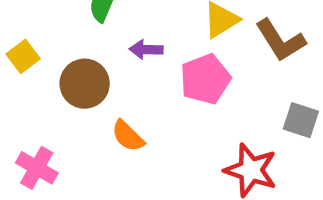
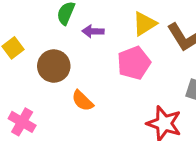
purple arrow: (146, 49) -> (93, 31), moved

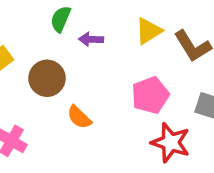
pink pentagon: (134, 63) -> (150, 95), moved

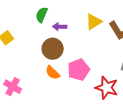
brown circle: (47, 78) -> (53, 49), moved
pink pentagon: (150, 95) -> (79, 70), moved

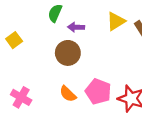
pink pentagon: (79, 70) -> (98, 92), moved, turned -30
orange semicircle: (53, 73) -> (68, 94), moved

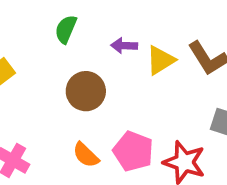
yellow triangle: (116, 21) -> (161, 60), moved
purple arrow: (76, 27) -> (124, 46), moved

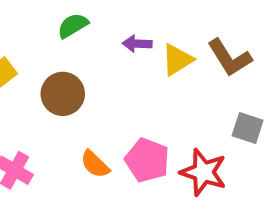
green semicircle: (66, 29) -> (73, 26), turned 36
brown circle: (86, 91) -> (63, 94), moved

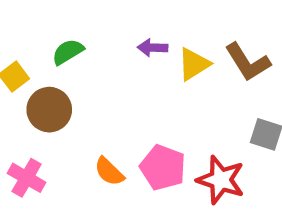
green semicircle: (73, 26) -> (68, 52), moved
brown circle: (63, 94) -> (49, 110), moved

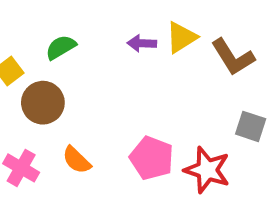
yellow triangle: (194, 64) -> (181, 37), moved
orange semicircle: (109, 172) -> (77, 160), moved

